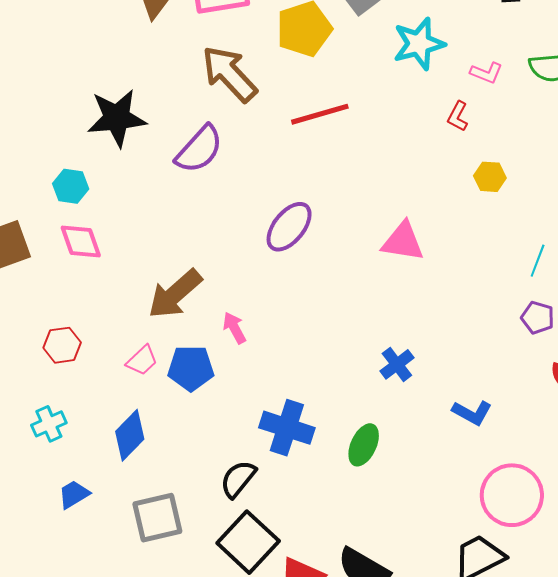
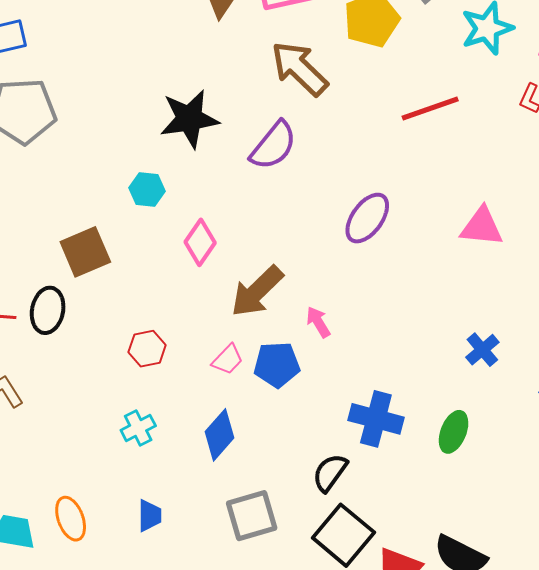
red line: (320, 114) -> (430, 109), moved
pink diamond: (81, 241) -> (200, 242), moved, turned 57
blue trapezoid: (74, 494) -> (150, 516), moved, turned 124

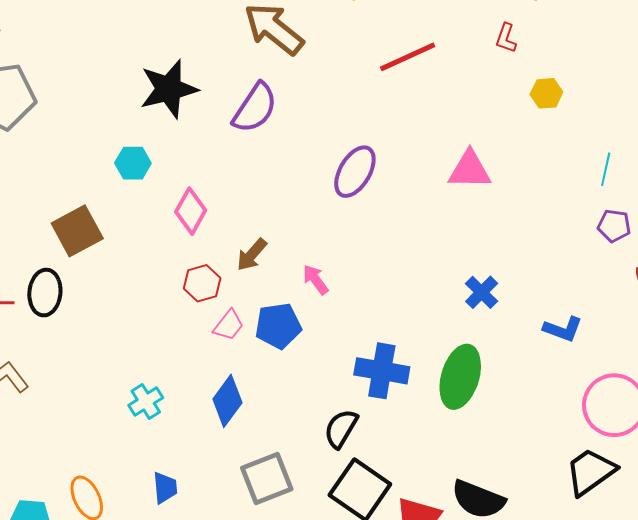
brown arrow: (257, 291) -> (252, 255), size x0.6
red hexagon: (147, 349) -> (202, 283), moved
green ellipse: (454, 432) -> (460, 377), size x1.5

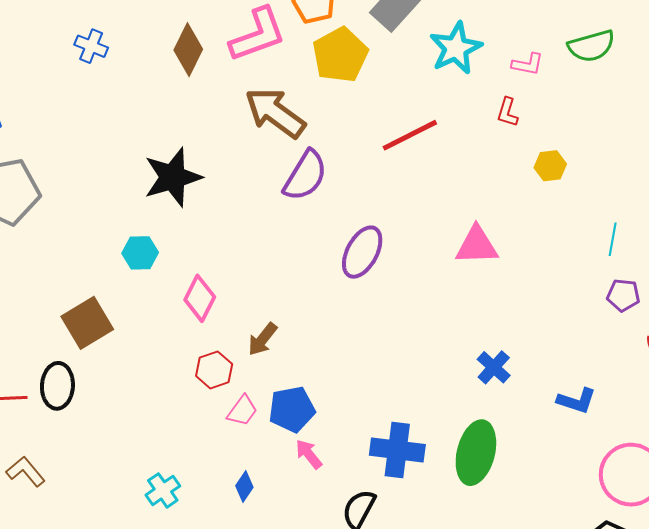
purple semicircle: (255, 108) -> (305, 176), moved
pink arrow: (316, 280) -> (309, 454), moved
blue diamond: (227, 401) -> (244, 487), size x0.6

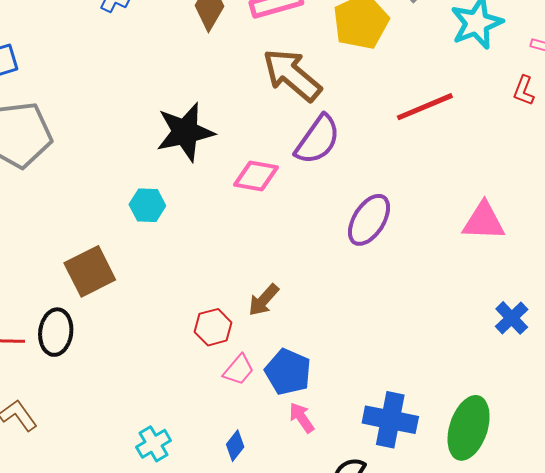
pink diamond: (200, 298) -> (256, 176), moved, turned 69
blue cross: (494, 367) -> (512, 318), moved
blue pentagon: (292, 409) -> (288, 372), turned 30

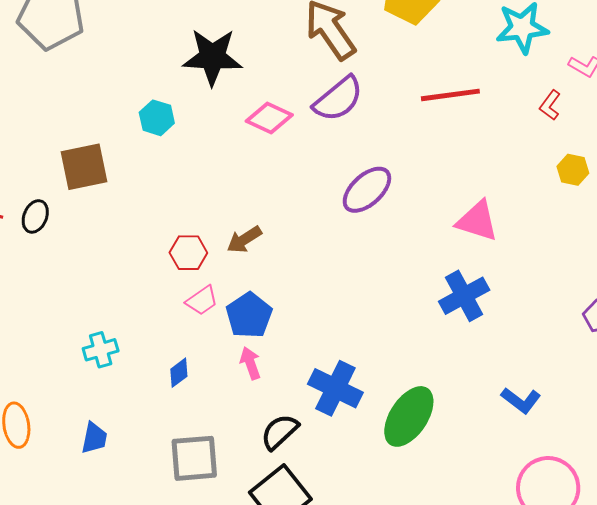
blue cross: (512, 318) -> (464, 296), moved, size x1.4
black ellipse: (56, 332) -> (35, 216), size x0.7

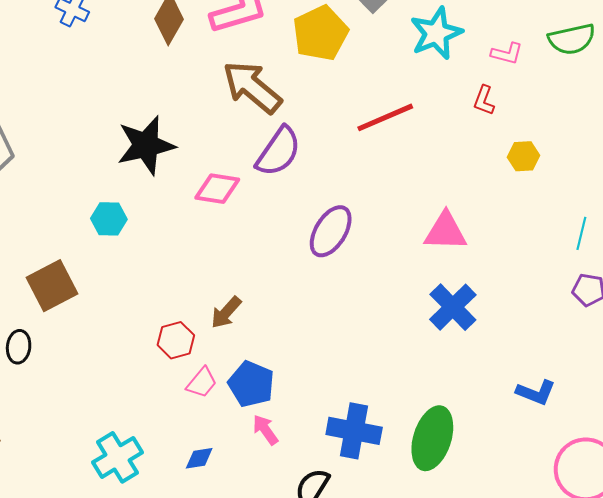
cyan cross: (101, 350) -> (118, 457), size x1.4
blue diamond: (179, 373) -> (199, 458), turned 44

